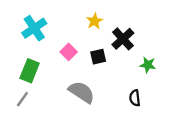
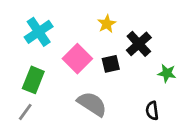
pink square: (69, 52) -> (77, 59), size x1.5

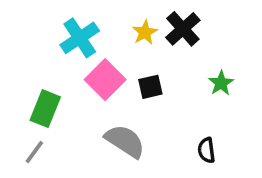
cyan cross: (39, 32) -> (80, 38), moved
black cross: (139, 44) -> (183, 29), moved
green star: (167, 73) -> (221, 83), moved, turned 30

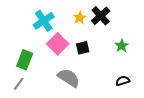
black semicircle: (206, 150) -> (123, 81), moved, turned 80

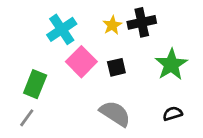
black cross: (101, 16) -> (142, 22), turned 30
green star: (122, 46) -> (171, 64), size x1.6
gray semicircle: (69, 78) -> (115, 114), moved

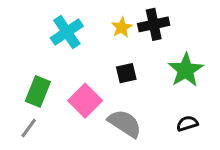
pink square: (81, 62) -> (85, 101), moved

